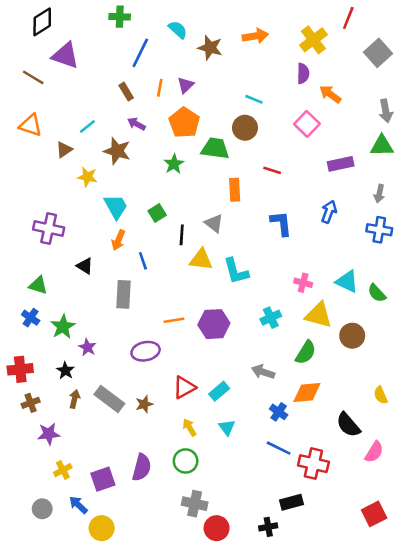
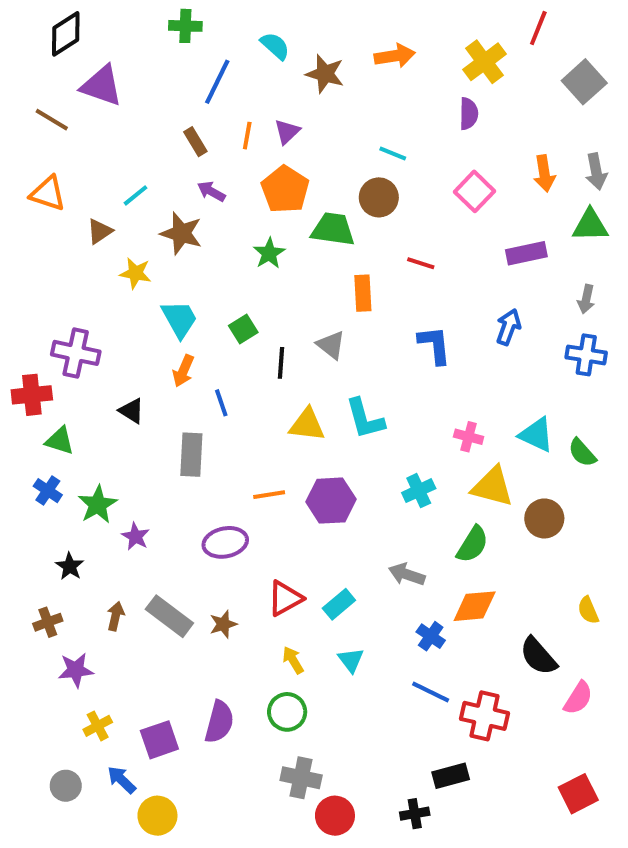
orange arrow: (330, 94) -> (544, 173), moved, turned -135
yellow triangle: (201, 259) -> (307, 425), moved
red cross: (20, 369) -> (32, 395), moved
black star: (65, 371) -> (70, 566), moved

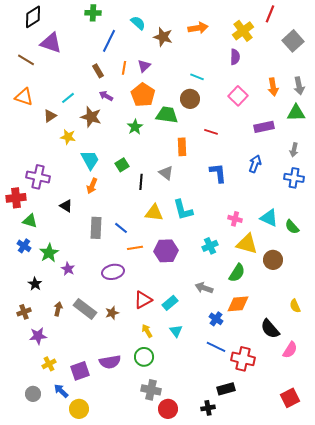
blue line: (221, 403) -> (121, 228), moved, turned -32
purple semicircle: (219, 722) -> (110, 362), turned 65

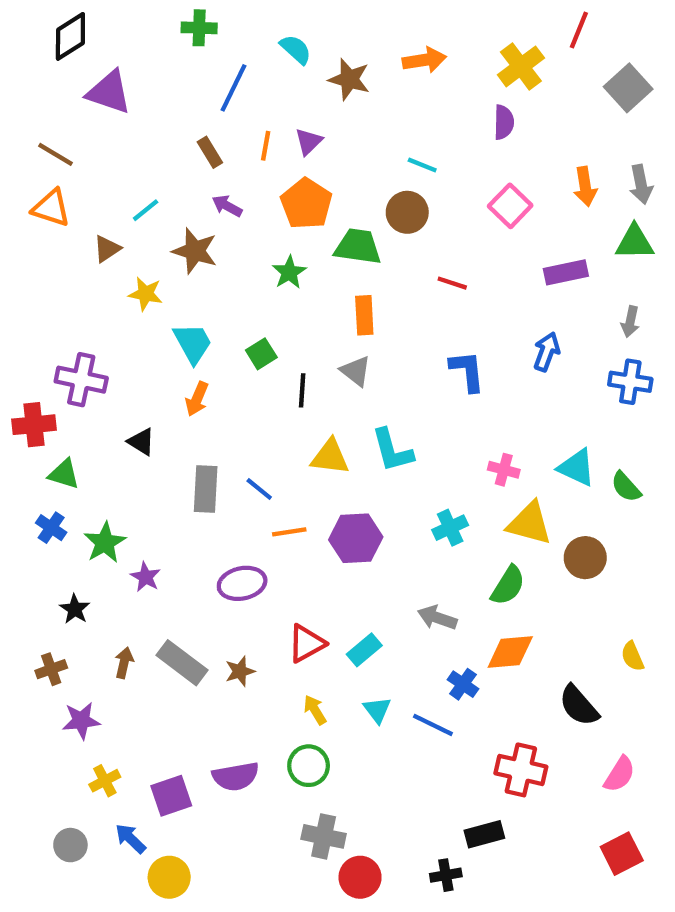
brown line: (26, 60) -> (55, 154), moved
orange rectangle: (182, 147) -> (364, 315), moved
blue line: (216, 347) -> (433, 725), moved
pink semicircle: (290, 350) -> (620, 774), moved

